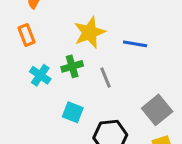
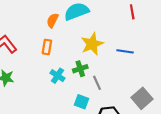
orange rectangle: (27, 35) -> (47, 47), turned 32
gray line: (106, 78) -> (97, 83), moved

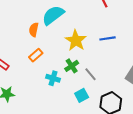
orange rectangle: (47, 47) -> (36, 55), turned 56
cyan square: (82, 102) -> (82, 95), turned -32

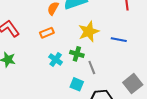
green cross: (72, 66) -> (77, 54), turned 32
cyan square: (82, 95) -> (77, 84), turned 32

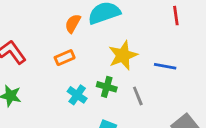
gray line: (92, 68) -> (138, 96), moved

